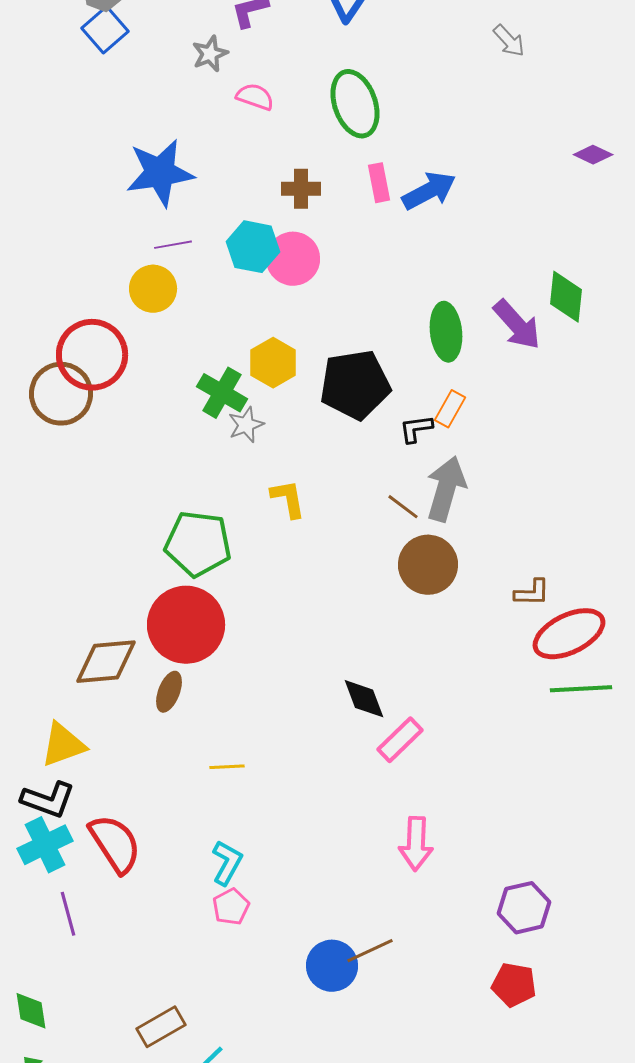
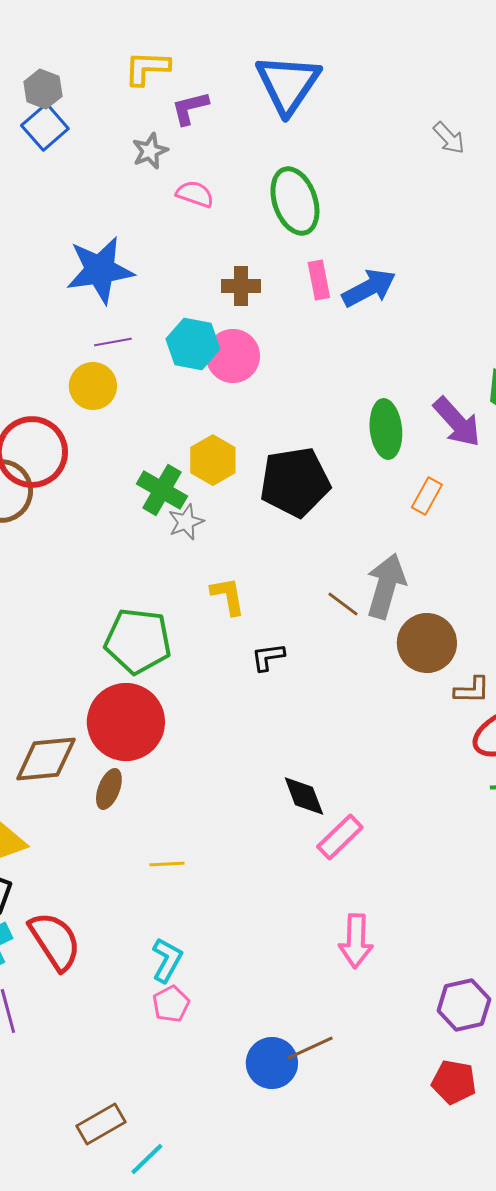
orange rectangle: (450, 409) -> (427, 496), moved
black L-shape: (416, 429) -> (268, 657), moved
brown circle: (428, 565) -> (427, 643), moved

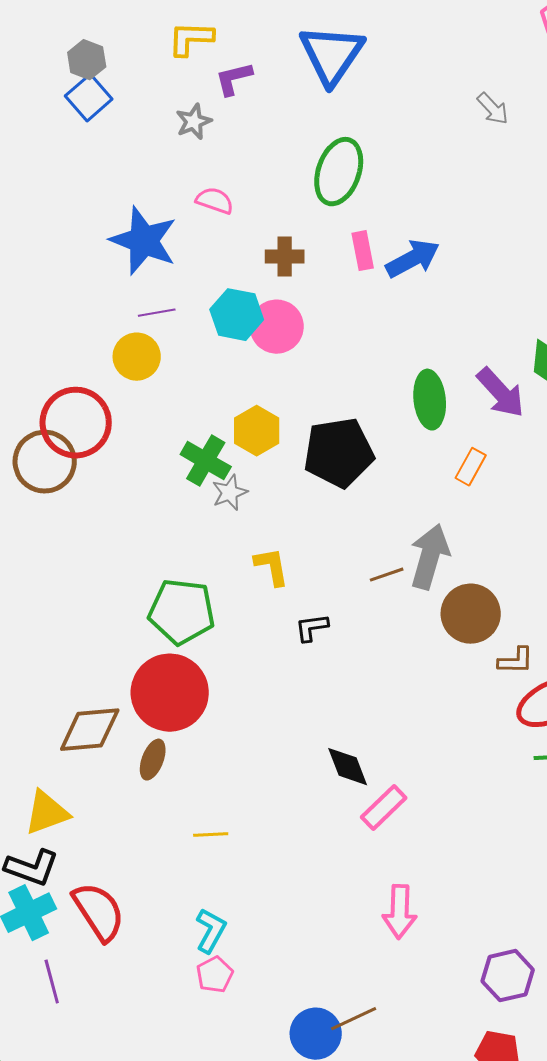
pink semicircle: (195, 194) -> (215, 201), moved
green ellipse: (295, 201) -> (339, 172), turned 38
blue star: (100, 270) -> (144, 241), turned 30
brown line: (343, 604) -> (387, 575), turned -56

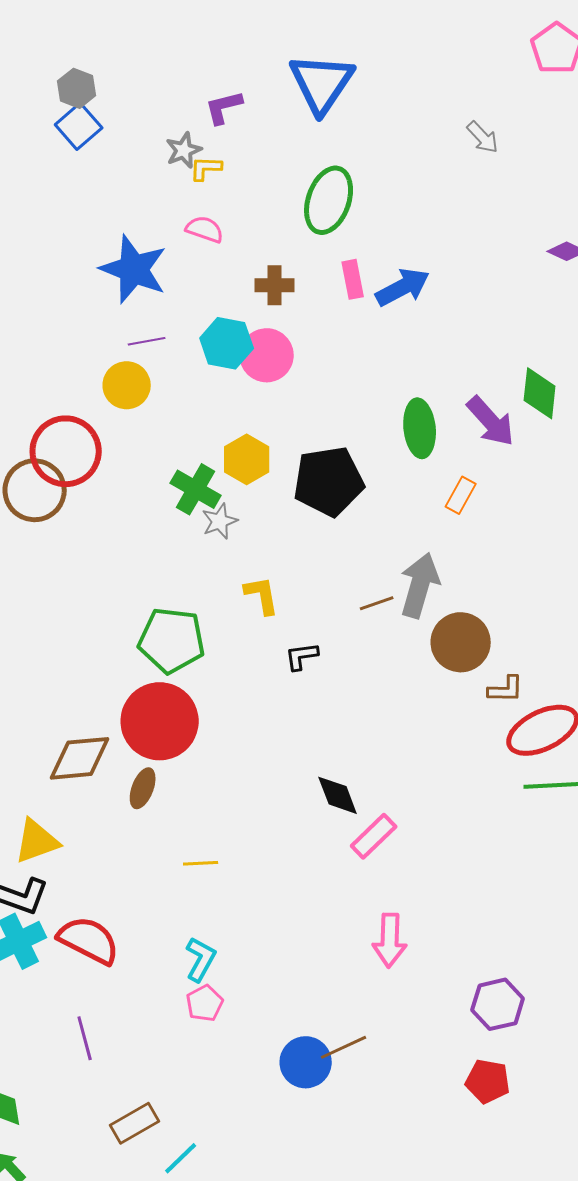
yellow L-shape: (191, 39) -> (206, 168), moved, size x0.7
red semicircle: (99, 912) -> (89, 940), turned -30
purple line: (52, 982) -> (85, 1038), moved

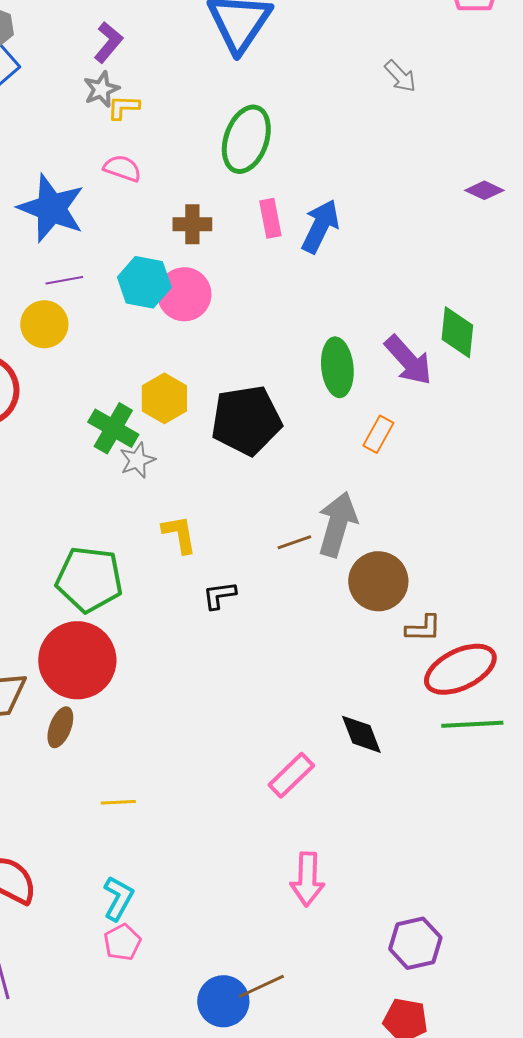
purple L-shape: (224, 107) -> (108, 42), moved, turned 144
blue arrow: (403, 287) -> (320, 226), turned -36
black diamond: (338, 795) -> (361, 734), moved

